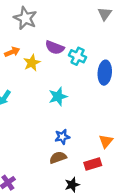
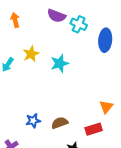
orange arrow: (12, 52) -> (15, 20), turned -80
yellow star: (32, 63) -> (31, 54), moved
blue star: (62, 137) -> (33, 121), moved

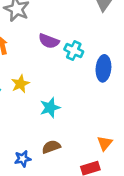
cyan star: (60, 63) -> (50, 108), moved
brown semicircle: (60, 123) -> (51, 147), moved

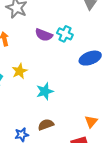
cyan cross: (74, 51) -> (65, 34), moved
blue ellipse: (103, 68) -> (90, 58), turned 65

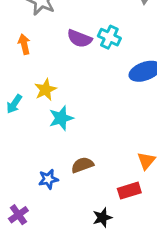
cyan star: (45, 91) -> (61, 118), moved

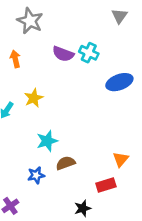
cyan star: (61, 118) -> (47, 141), moved

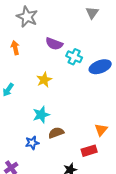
gray triangle: (119, 16) -> (92, 13), moved
cyan cross: (89, 53) -> (74, 57), moved
yellow star: (34, 98) -> (44, 80), moved

